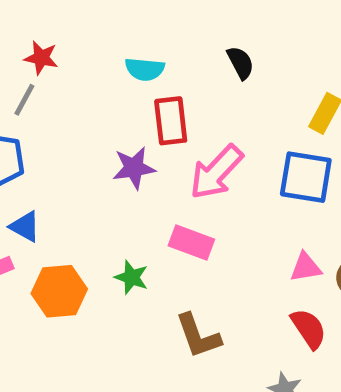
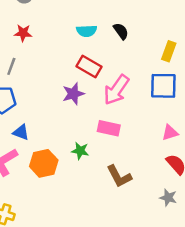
red star: (41, 58) -> (23, 33), moved
cyan semicircle: (145, 69) -> (87, 31), moved
red rectangle: (171, 121) -> (89, 66), turned -45

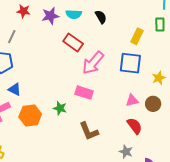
purple star: (73, 94) -> (50, 16), moved

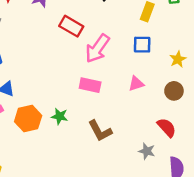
blue square: (130, 63) -> (142, 45), size x0.7
pink triangle: (132, 101) -> (136, 84), moved
green star: (60, 108) -> (60, 116), moved
red semicircle: (135, 126) -> (167, 128), moved

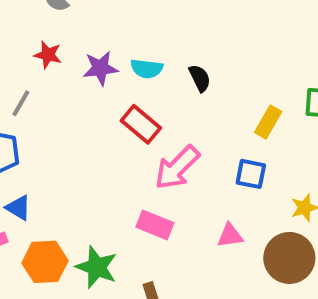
brown circle: (174, 91) -> (289, 258), size x1.6
green star: (60, 116) -> (97, 267), size x1.5

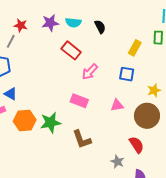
red star: (48, 55) -> (21, 25), moved
pink arrow: (177, 168) -> (90, 72), size x0.7
green star: (97, 267) -> (51, 123), turned -30

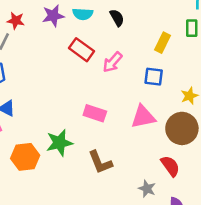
pink arrow: (90, 72) -> (113, 62), moved
pink triangle: (117, 105) -> (143, 117), size x1.5
orange hexagon: (25, 121) -> (25, 157), moved

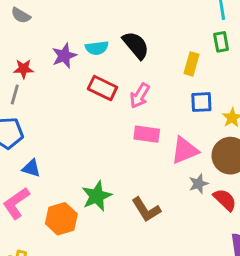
black semicircle: (117, 18) -> (136, 45), size x1.5
blue square: (154, 77) -> (201, 102), moved
pink rectangle: (95, 113) -> (147, 134), moved
gray star: (147, 189) -> (198, 184), moved, turned -30

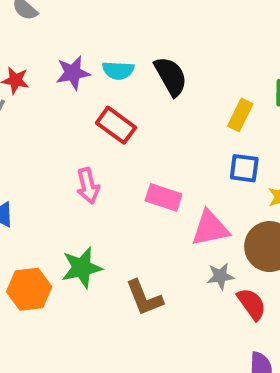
pink arrow: (140, 96) -> (88, 186), moved, turned -55

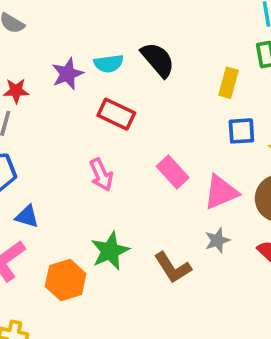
pink rectangle: (164, 197) -> (173, 172), turned 40
gray star: (220, 276) -> (217, 240), moved

